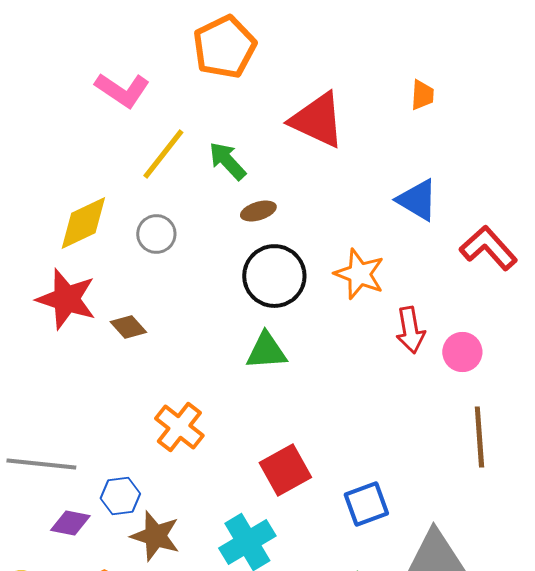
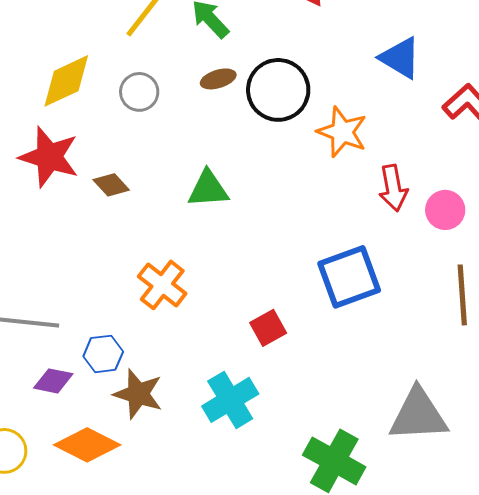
brown ellipse: (258, 211) -> (218, 79), moved
black circle: (274, 276) -> (278, 90), moved
green triangle: (266, 351) -> (208, 189), moved
red square: (285, 470) -> (268, 328), size x0.7
blue square: (366, 504) -> (349, 277), moved, size x1.4

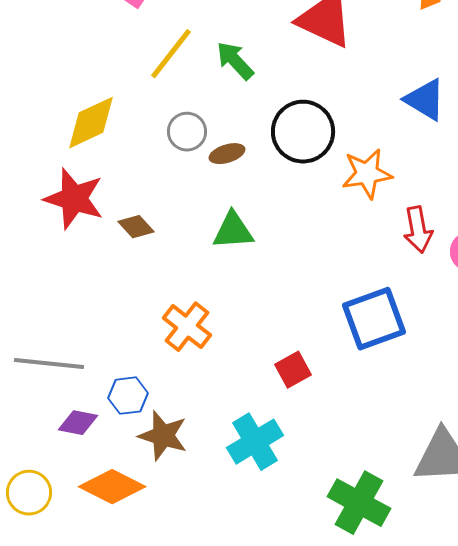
brown ellipse: (218, 79) -> (227, 154), moved
gray circle: (139, 92) -> (187, 132), moved
orange star: (342, 132) -> (367, 174), turned -30

